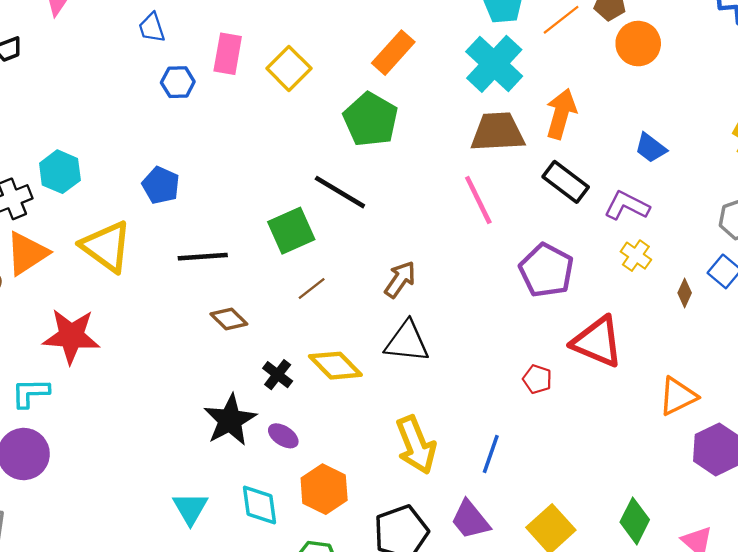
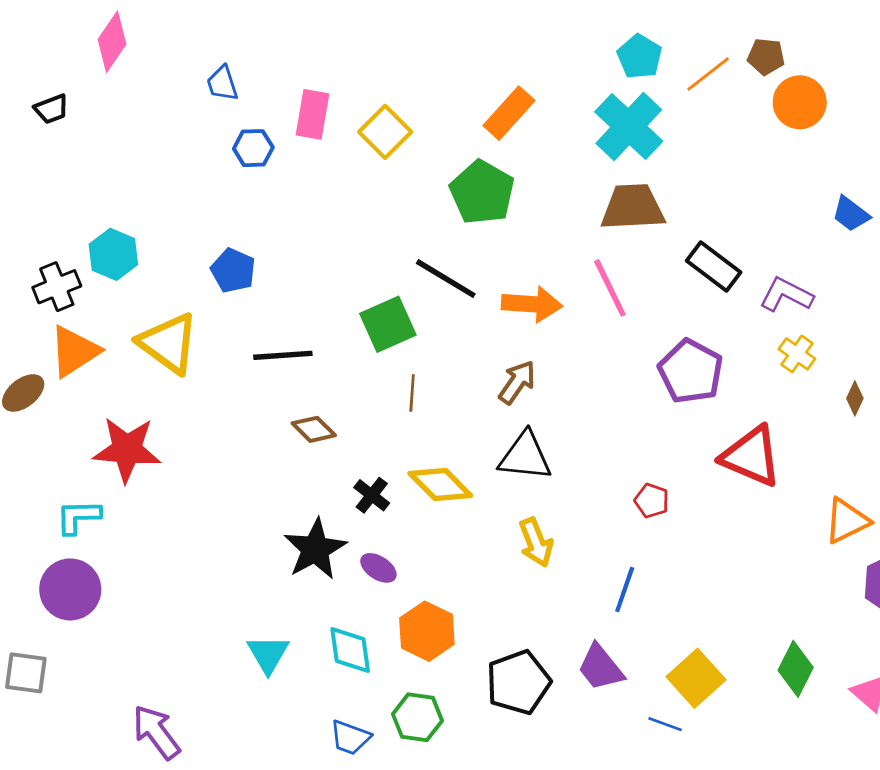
orange arrow: (561, 114) -> (532, 304), moved, turned 78
blue trapezoid: (651, 148) -> (851, 214), moved
brown line: (312, 288) -> (412, 393), turned -48
red pentagon: (537, 379) -> (652, 501), moved
yellow arrow: (416, 445) -> (536, 542), moved, size x0.7

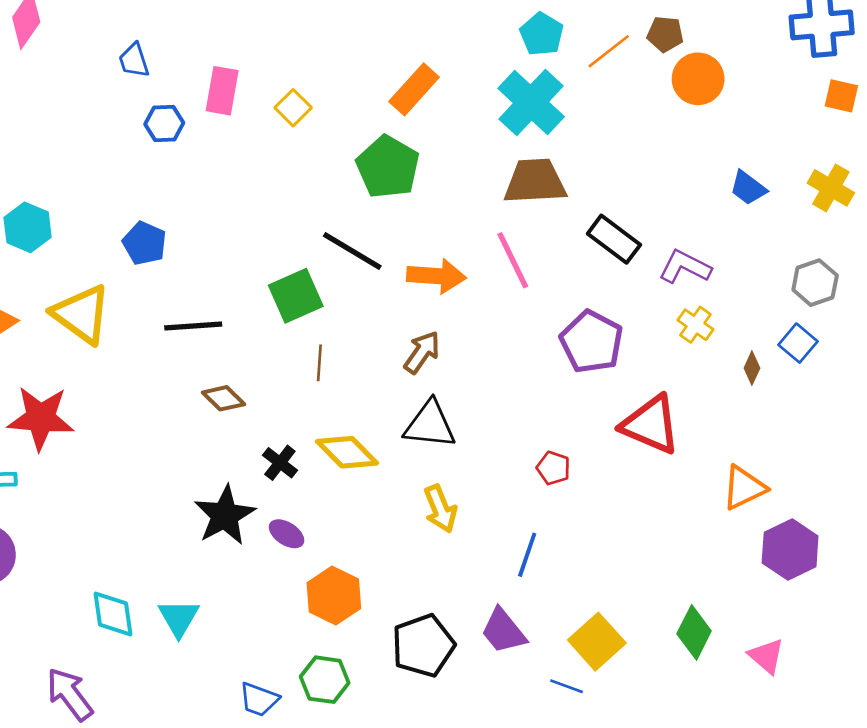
yellow square: (385, 132) -> (293, 108), size x0.7
cyan diamond: (350, 650) -> (113, 614), moved

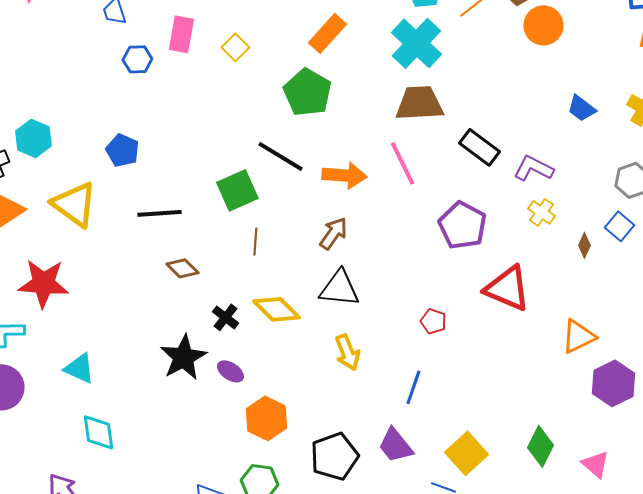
cyan triangle: (179, 618) -> (79, 368), moved, turned -36

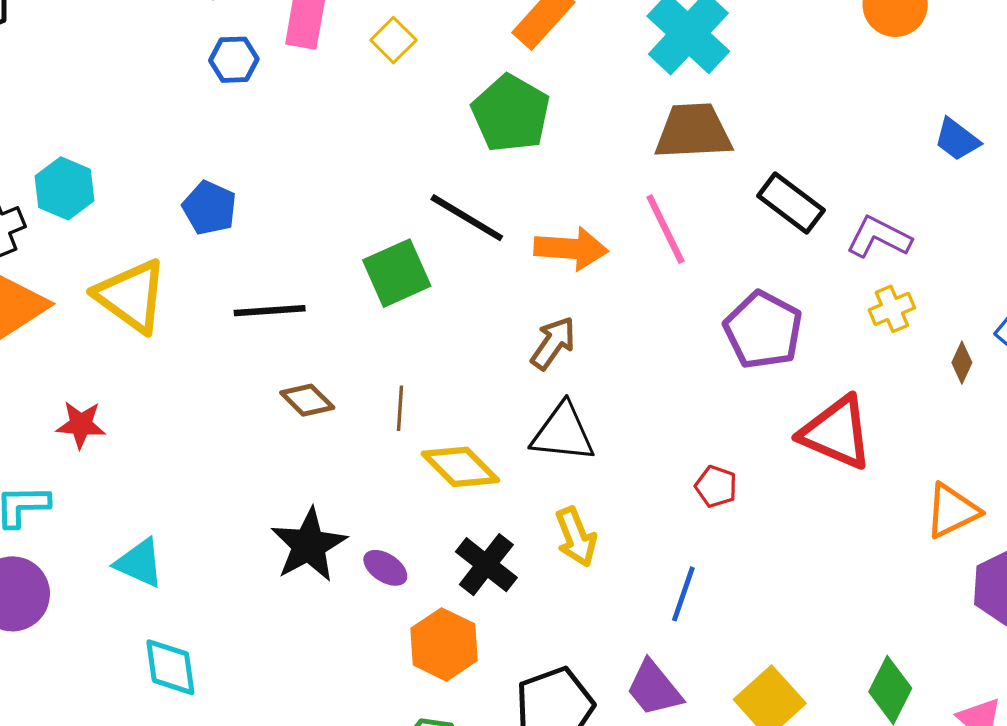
yellow cross: (541, 212) -> (892, 309), turned 32
brown line: (255, 241) -> (400, 408), moved
red star: (43, 283) -> (81, 425), size x0.6
black cross: (225, 317) -> (486, 565), moved, size x1.4

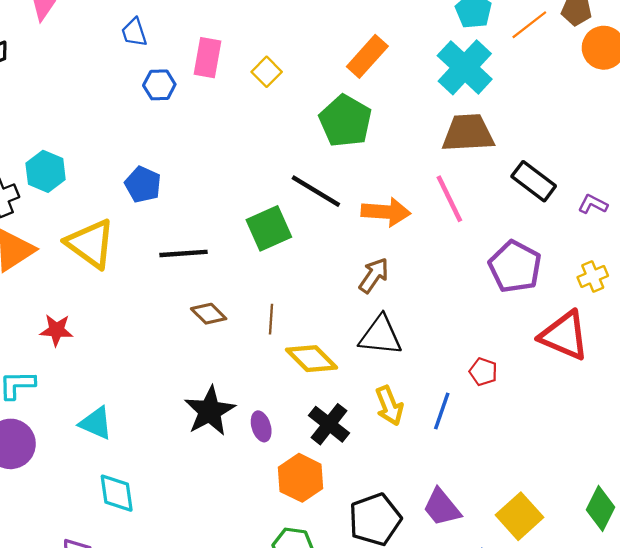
purple L-shape: (879, 237) -> (593, 204), size x0.7
yellow cross: (892, 309) -> (593, 276), moved
purple ellipse: (385, 568) -> (261, 426), turned 40
blue line: (683, 594) -> (442, 411), moved

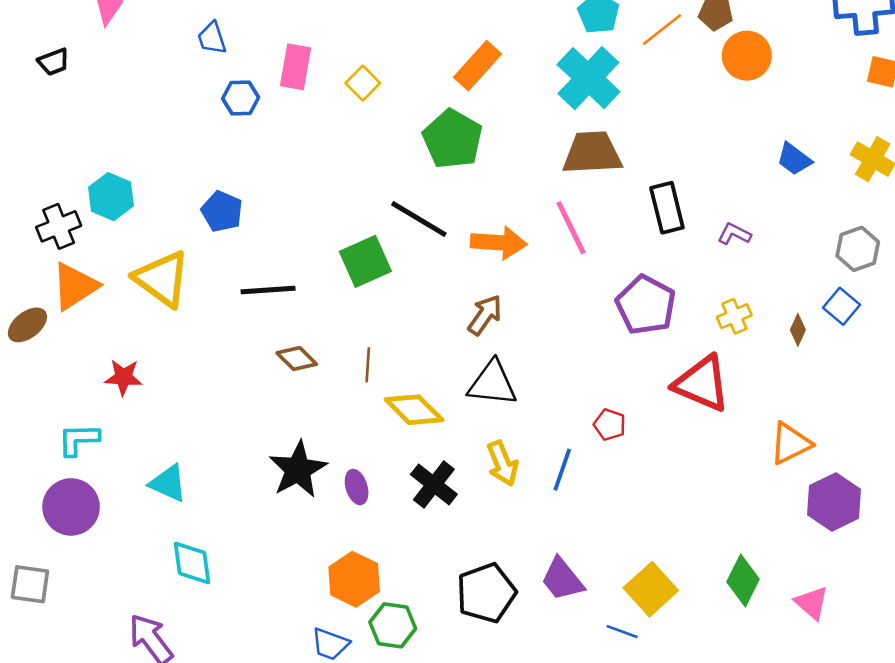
black rectangle: (534, 181) -> (667, 208), turned 39
orange hexagon: (301, 478) -> (354, 579), moved

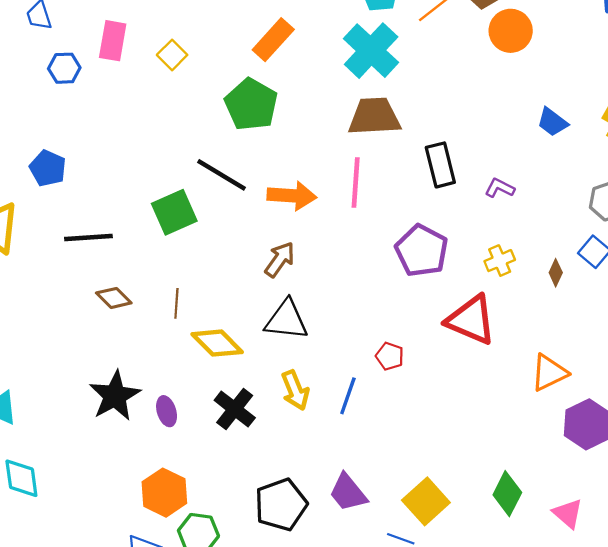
pink line: (571, 228) -> (356, 183), turned 30

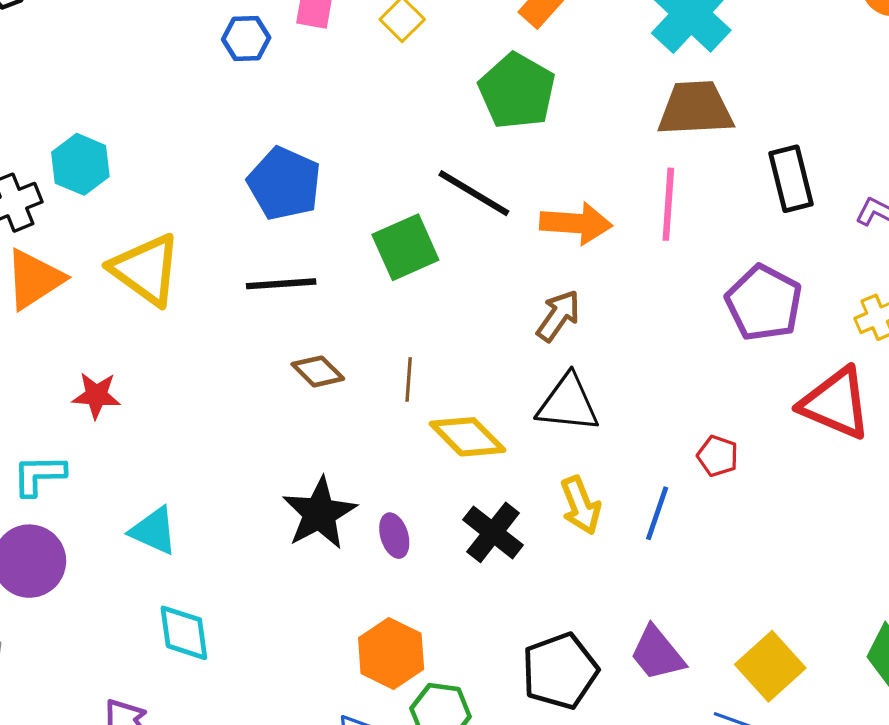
blue pentagon: (48, 168) -> (284, 183), moved, size x1.4

